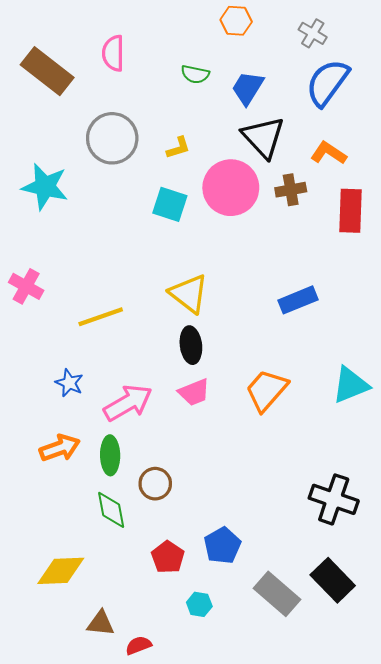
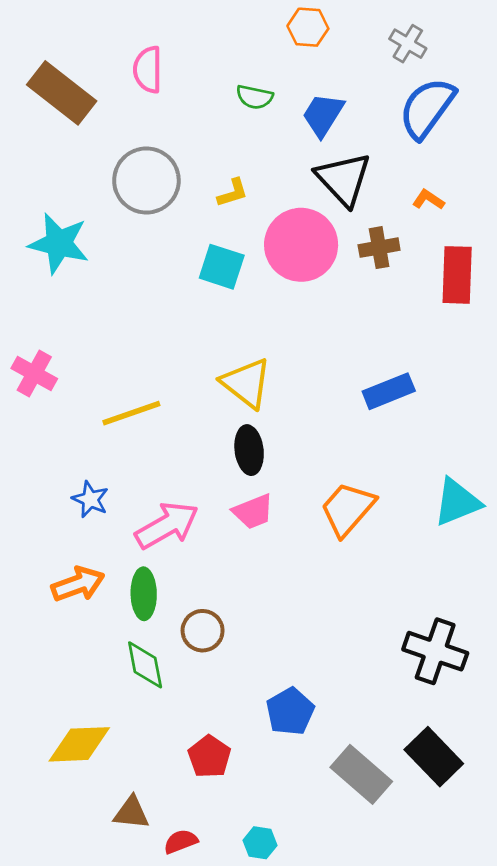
orange L-shape: (328, 153) -> (428, 200), size x0.7
red pentagon: (168, 557) -> (209, 757), moved
cyan hexagon: (199, 604) -> (260, 843), moved

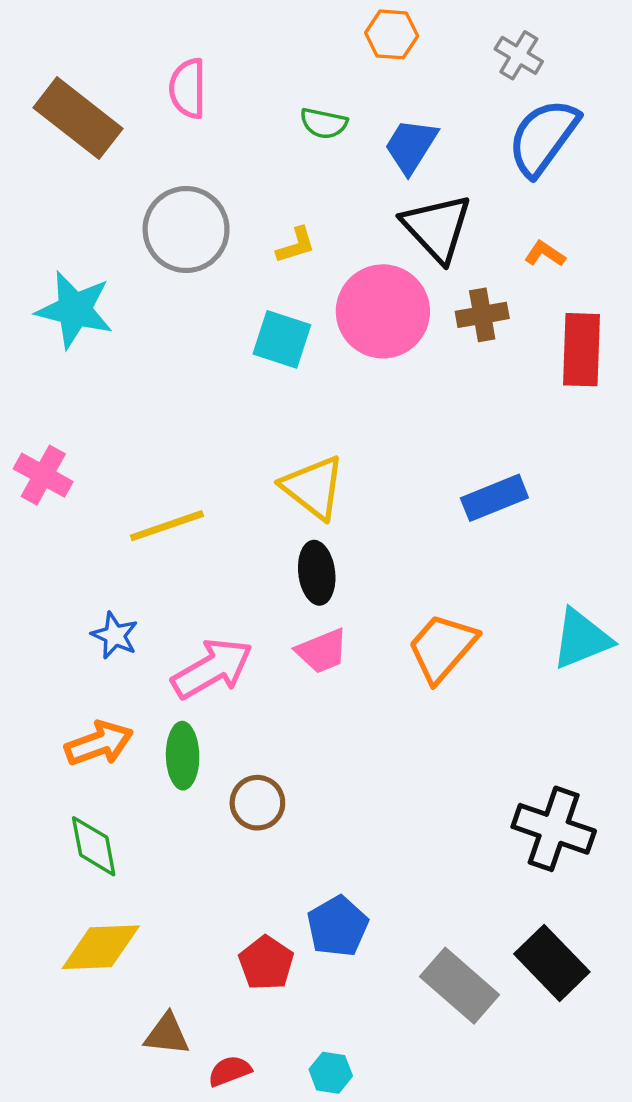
green diamond: (145, 665) -> (94, 846), moved
blue pentagon: (290, 711) -> (338, 926), moved

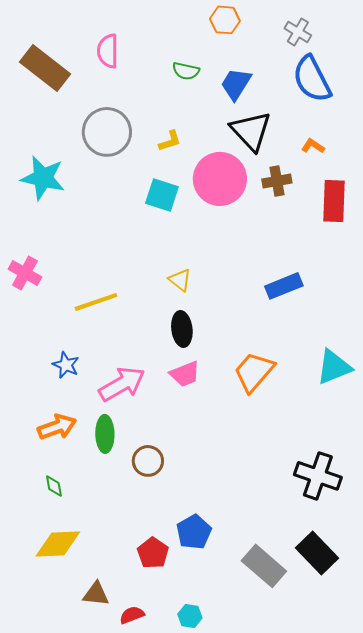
blue semicircle: (543, 137) -> (312, 79), turned -63
yellow triangle: (313, 487) -> (180, 280), size x0.6
green diamond: (94, 846) -> (54, 486), size x0.6

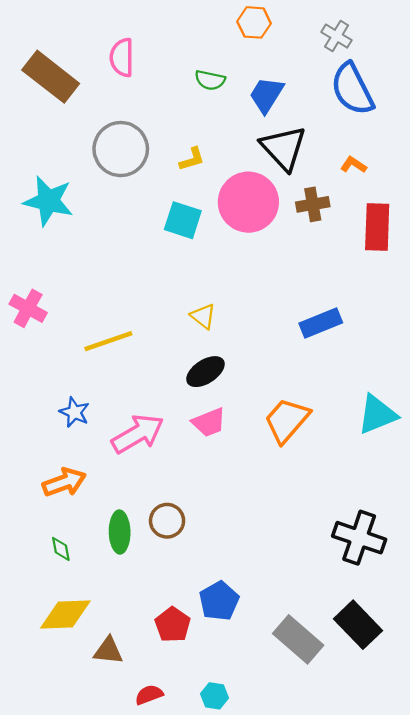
black ellipse: (182, 329) -> (205, 372), turned 64
green ellipse: (105, 434) -> (120, 532), moved
brown triangle: (96, 594) -> (108, 651), moved

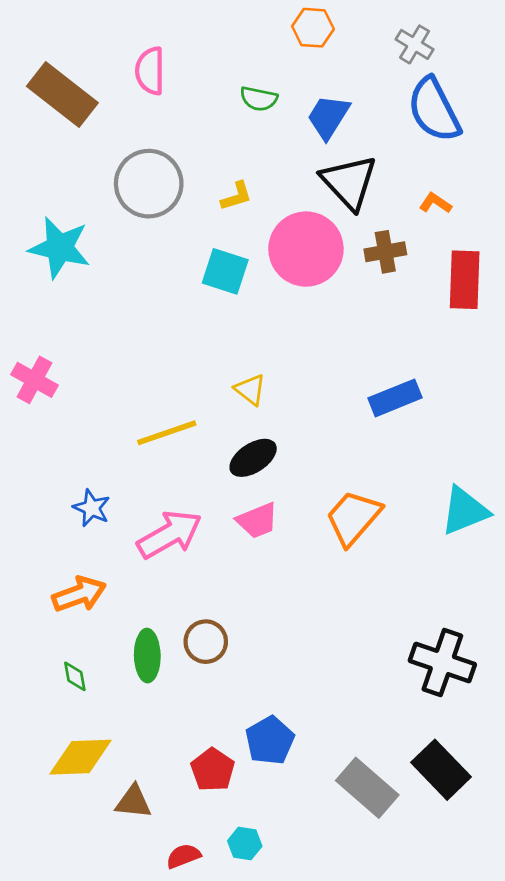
yellow line: (108, 341) -> (167, 433), moved
cyan hexagon: (215, 696) -> (245, 843), moved

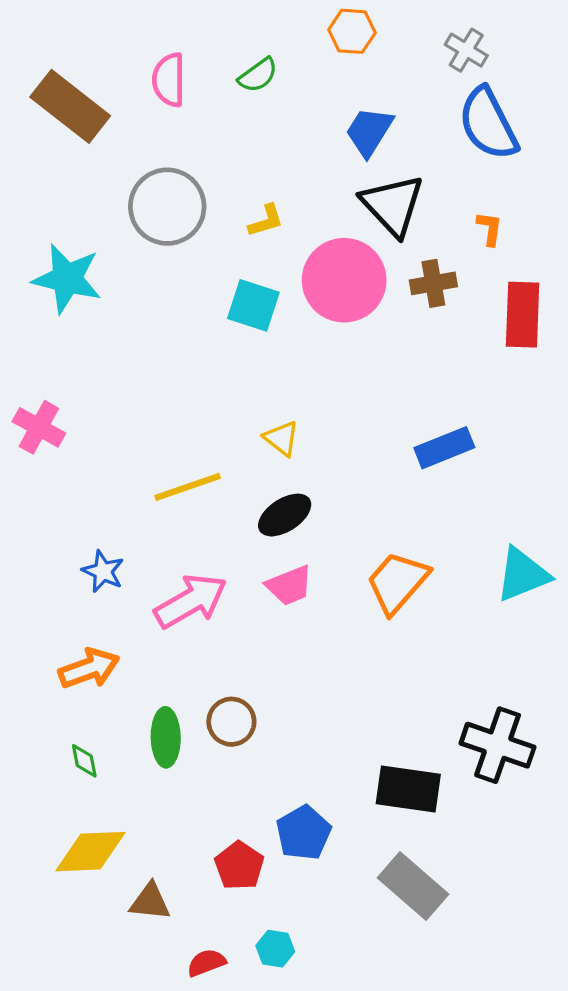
green semicircle: (259, 99) -> (258, 75), moved, turned -48
orange L-shape: (435, 203) -> (490, 229), turned 64
black rectangle: (441, 770) -> (408, 789), moved, turned -38

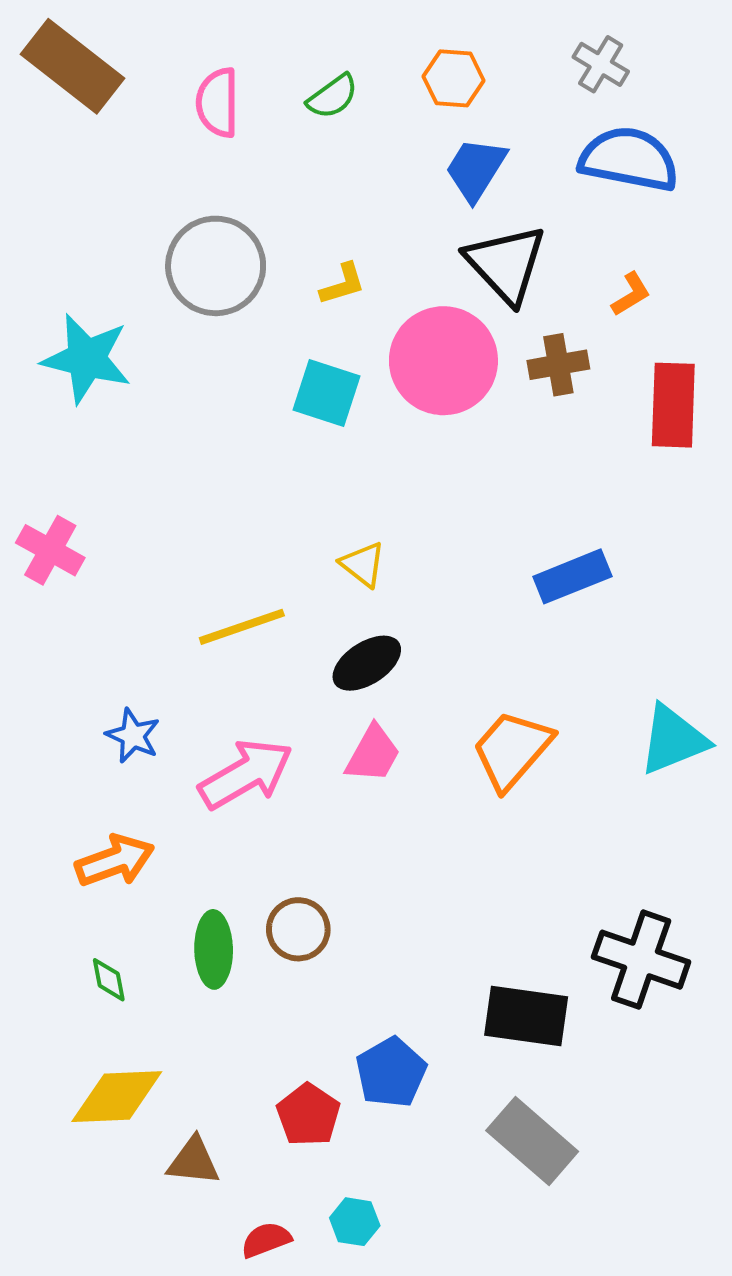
orange hexagon: (352, 31) -> (454, 78), moved
brown rectangle: (70, 106) -> (72, 66), moved
blue semicircle: (488, 124) -> (629, 159), turned 128
orange L-shape: (490, 229) -> (631, 294), turned 51
pink trapezoid: (289, 585) -> (373, 754), turned -39

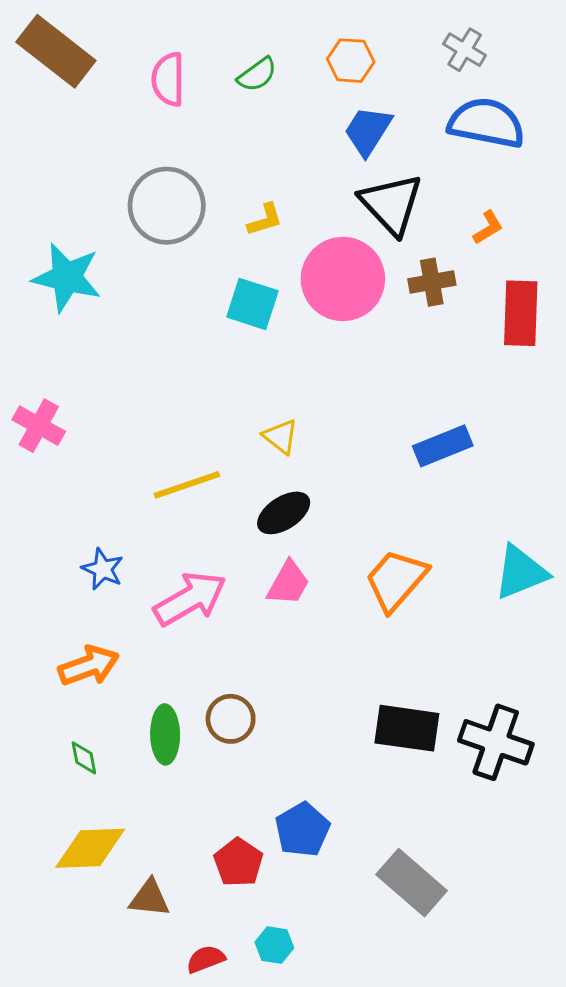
black rectangle: (526, 1016) -> (407, 728), moved

